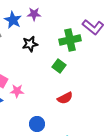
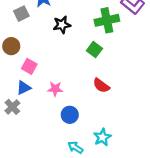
pink star: (17, 91) -> (55, 89), moved
red semicircle: (65, 98) -> (101, 86), turned 63

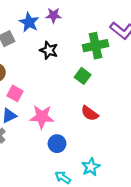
black star: (62, 25) -> (49, 50), turned 30
pink star: (55, 89) -> (42, 117), size x1.5

